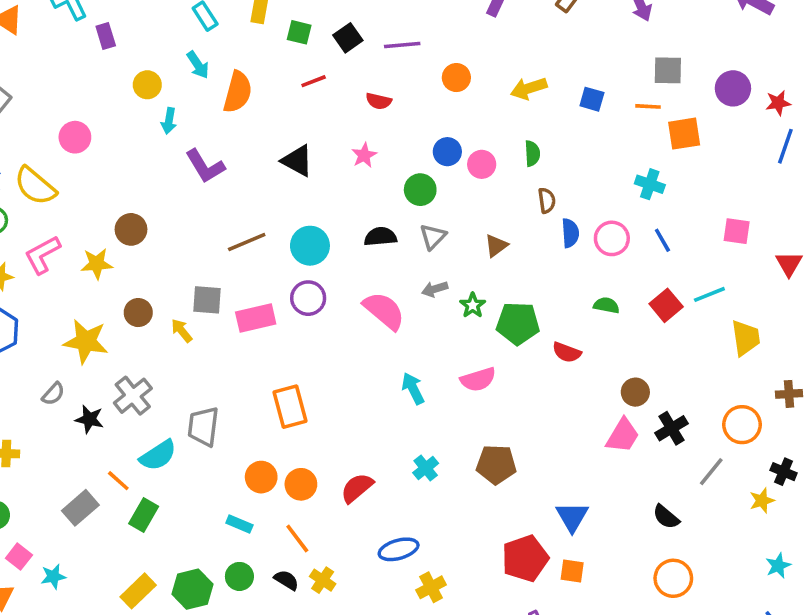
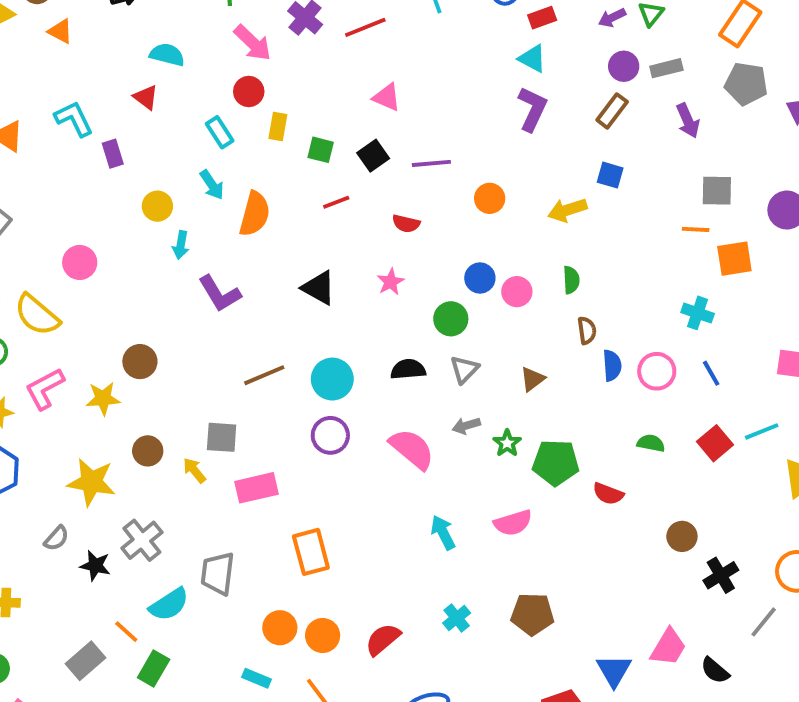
blue square: (592, 99) -> (610, 175), moved
pink rectangle: (256, 318) -> (257, 488), moved
pink trapezoid: (623, 435) -> (668, 647), moved

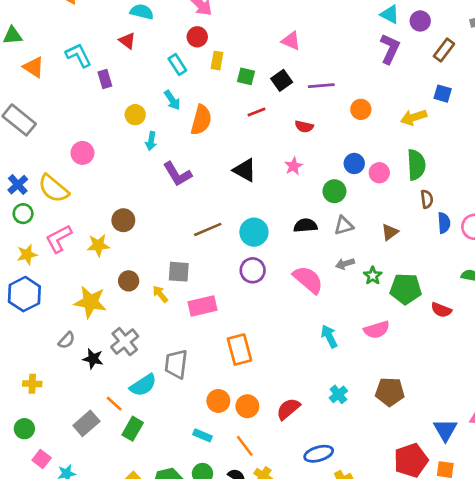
purple circle: (624, 66) -> (420, 21), moved
green semicircle: (571, 280) -> (416, 165), size x1.6
gray triangle: (464, 369) -> (344, 225), turned 30

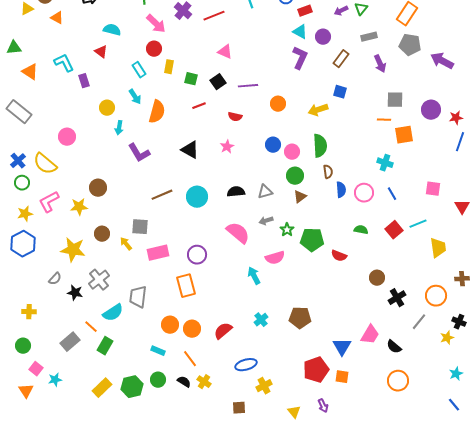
green circle: (334, 191) -> (295, 176), moved
purple circle: (253, 270) -> (197, 255), moved
pink semicircle: (377, 330) -> (275, 258), moved

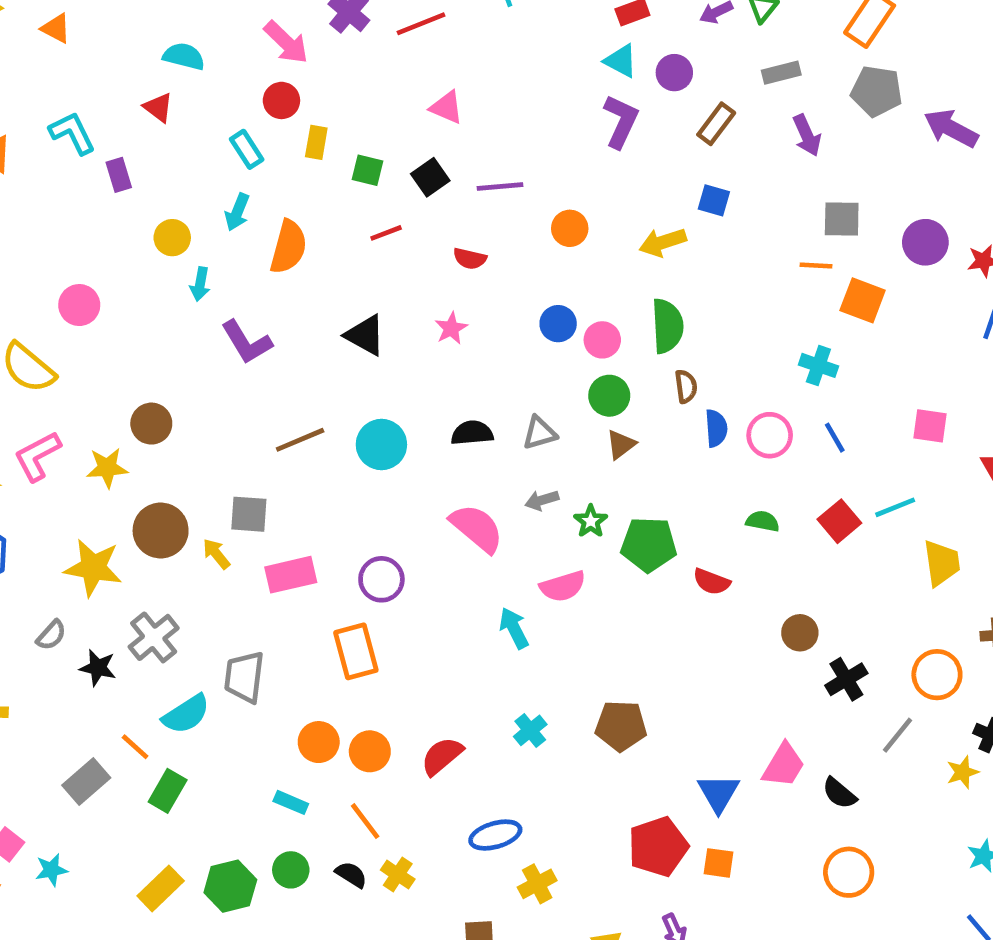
cyan arrow: (135, 97) -> (237, 212), turned 56
orange square: (404, 135) -> (863, 300), turned 30
brown circle: (102, 234) -> (161, 531), size x1.5

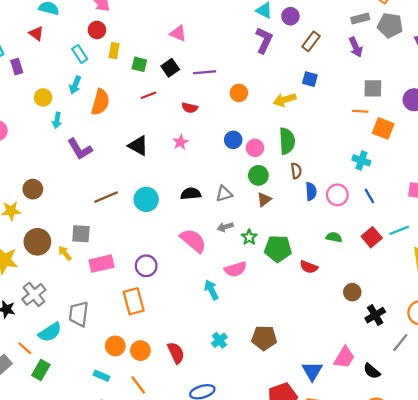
gray rectangle: (781, 73) -> (360, 18), moved
red semicircle: (442, 756) -> (176, 353), turned 105

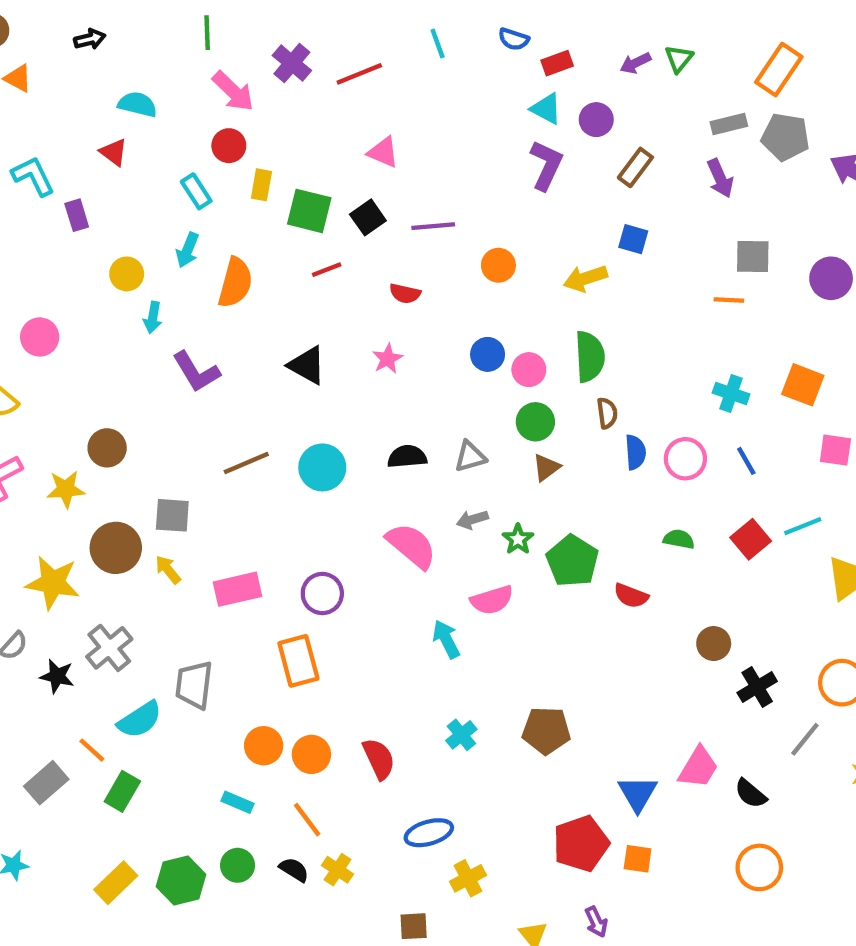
green square: (139, 64) -> (309, 211), size x1.5
orange square: (383, 128) -> (803, 385), moved
gray square: (81, 234) -> (172, 515), moved
green pentagon: (278, 249) -> (572, 561), turned 30

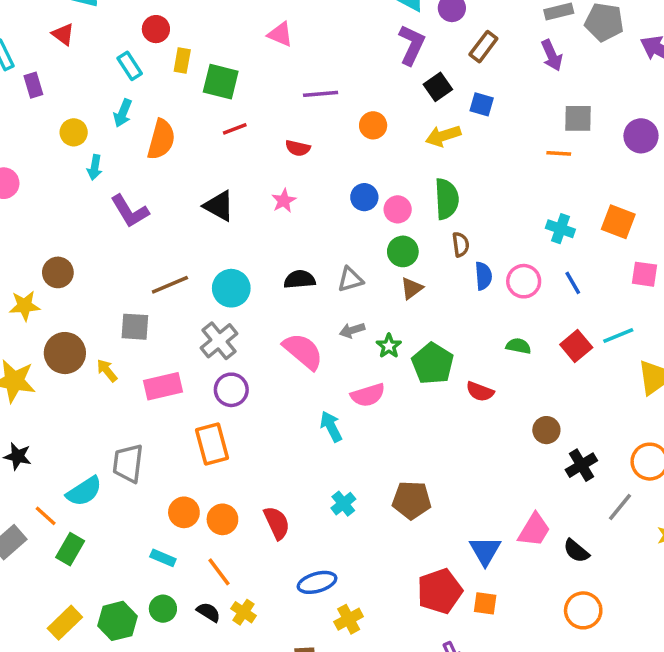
black square: (368, 217) -> (438, 87), moved
gray square: (172, 515) -> (135, 327), moved
gray cross: (109, 648) -> (219, 341), moved

